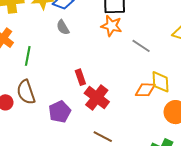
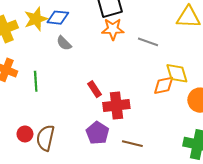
brown semicircle: (26, 92) -> (45, 138), moved, turned 45
red cross: (97, 97) -> (116, 105), turned -30
purple pentagon: (60, 112) -> (97, 133), moved

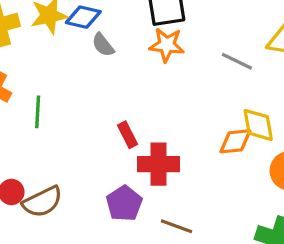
gray line: (148, 42) -> (237, 61), moved
gray semicircle: (64, 43) -> (103, 45), moved
brown semicircle: (45, 138) -> (42, 202), turned -135

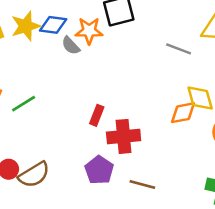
orange star: (167, 45) -> (89, 31), moved
green line: (38, 112) -> (24, 104), turned 60
red rectangle: (127, 135) -> (97, 115), turned 54

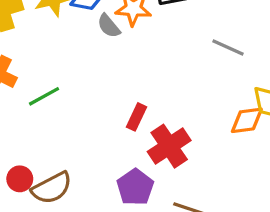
gray line: (179, 49) -> (228, 47), moved
red cross: (124, 136) -> (169, 146), turned -32

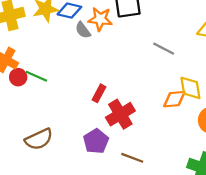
green line: (44, 96) -> (36, 76), turned 50
red circle: (20, 179) -> (18, 77), moved

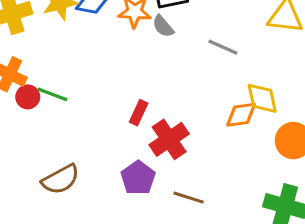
gray semicircle: (83, 30) -> (163, 26), moved

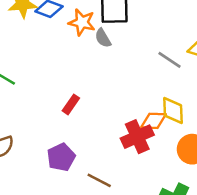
gray line: (223, 47) -> (169, 60), moved
red cross: (169, 139) -> (137, 137), moved

